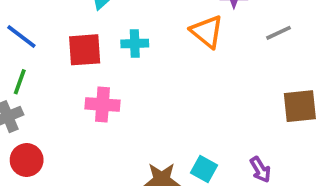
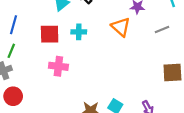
blue line: (21, 37) -> (13, 25), turned 66

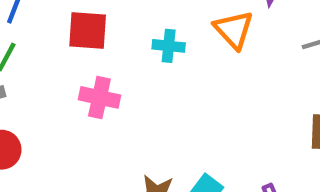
cyan cross: (79, 32) -> (169, 46), moved

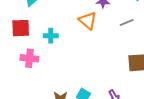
cyan cross: (169, 46) -> (51, 36), moved

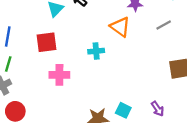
cyan cross: (51, 36) -> (96, 51), moved

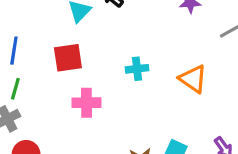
orange triangle: (120, 27) -> (193, 79), moved

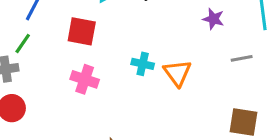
orange triangle: (193, 79) -> (177, 73), moved

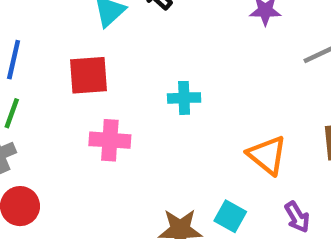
orange triangle: (177, 73) -> (267, 155), moved

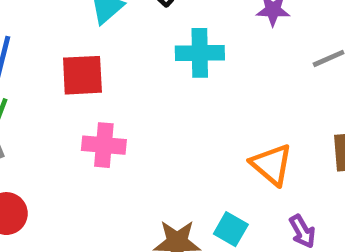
cyan cross: (184, 98) -> (200, 53), moved, size x1.4

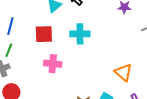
cyan cross: (200, 53) -> (80, 34), moved

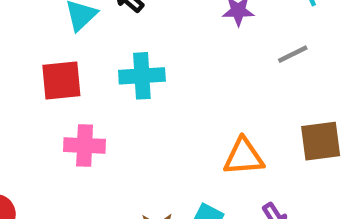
orange triangle: (123, 72) -> (244, 157), turned -42

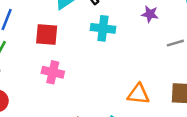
cyan cross: (142, 76) -> (103, 28), moved

